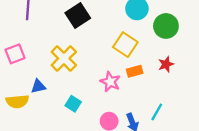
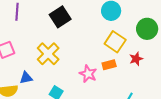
green circle: (166, 26) -> (147, 29), moved
yellow square: (125, 45) -> (115, 42), moved

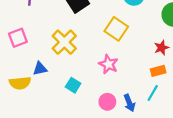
yellow square: (115, 42) -> (116, 29), moved
orange rectangle: (109, 65) -> (158, 71), moved

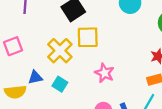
yellow square: (116, 29) -> (88, 37), moved, turned -35
cyan square: (73, 85) -> (60, 84), moved

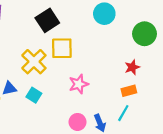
pink star: (104, 73) -> (79, 84), turned 30

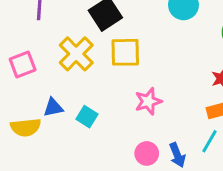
yellow cross: (34, 62) -> (76, 54), moved

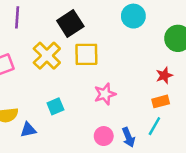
blue triangle: (53, 107) -> (28, 130), moved
cyan square: (87, 117) -> (55, 106), turned 35

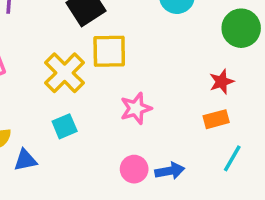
yellow cross: (47, 56) -> (65, 73), moved
cyan line: (154, 126) -> (232, 158), moved
blue arrow: (128, 137) -> (170, 171), turned -78

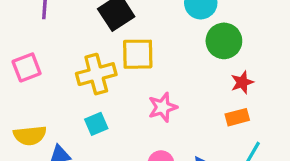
green circle: (241, 28) -> (224, 41), moved
yellow cross: (65, 73) -> (96, 74), turned 30

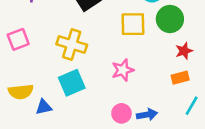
yellow square: (138, 54) -> (133, 24), moved
yellow cross: (96, 74) -> (72, 45), turned 32
cyan square: (96, 124) -> (72, 83), size x1.5

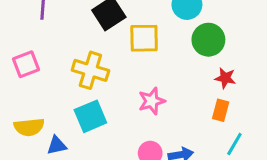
yellow square: (133, 24) -> (144, 38), moved
red star: (184, 51) -> (225, 78), turned 30
orange rectangle: (180, 78) -> (221, 110), turned -60

